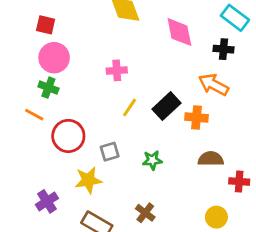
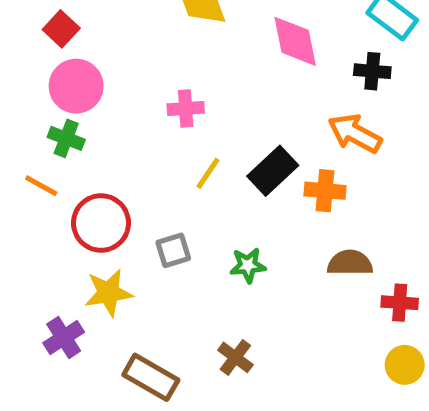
red square: (46, 25) -> (61, 29), turned 30
yellow star: (88, 180) -> (108, 293), moved
yellow circle: (216, 217) -> (405, 365), moved

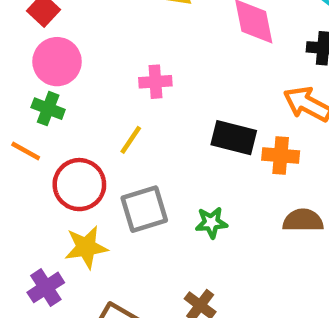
black rectangle: (273, 171) -> (234, 138), turned 57
yellow line: (208, 173) -> (131, 140), moved
gray square: (173, 250) -> (144, 209), size x1.5

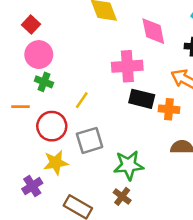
pink cross: (155, 82) -> (127, 66), moved, size x1.6
green cross: (48, 109) -> (44, 82), moved
orange line: (26, 151) -> (21, 107), turned -30
green star: (211, 223) -> (129, 165), moved, size x1.6

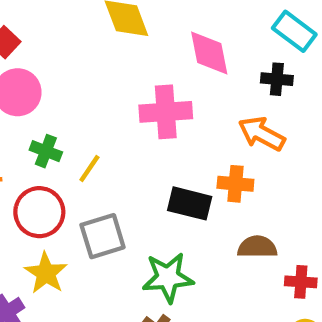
green cross: (44, 82) -> (46, 151), moved
black rectangle: (142, 99) -> (190, 203), moved
yellow star: (56, 163) -> (46, 273), turned -30

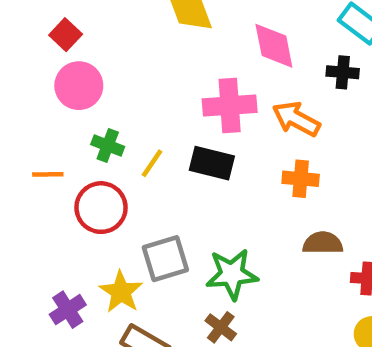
orange arrow: (262, 134) -> (296, 119), moved
black rectangle: (190, 203) -> (212, 163), moved
gray square: (103, 236) -> (165, 259), moved
yellow star: (46, 273) -> (121, 292), moved

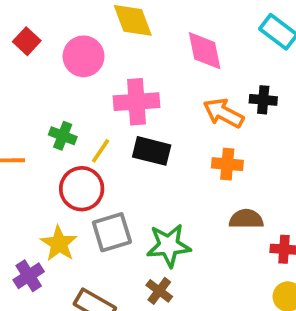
black cross: (343, 72) -> (263, 100), moved
pink circle: (79, 86) -> (84, 56), moved
pink cross: (230, 106) -> (136, 102), moved
red circle: (101, 208) -> (82, 189), moved
yellow star: (121, 292) -> (59, 244), moved

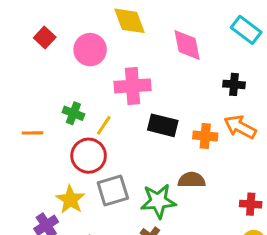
orange arrow: (223, 113) -> (240, 127), moved
black rectangle: (152, 151) -> (163, 125), moved
brown semicircle: (246, 219) -> (192, 180), moved

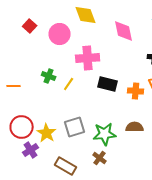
orange line: (33, 133) -> (14, 86), moved
red circle: (89, 156) -> (22, 127), moved
brown semicircle: (192, 180) -> (135, 127), moved

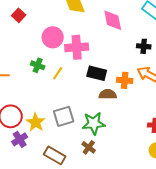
pink circle: (60, 34) -> (53, 37), moved
brown semicircle: (135, 127) -> (108, 94), moved

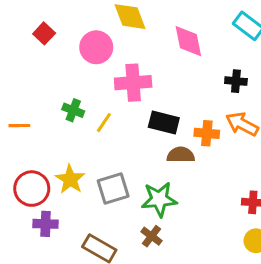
pink circle: (53, 37) -> (96, 47), moved
yellow star: (36, 122) -> (70, 179), moved
purple cross: (20, 139) -> (46, 224), turned 35

